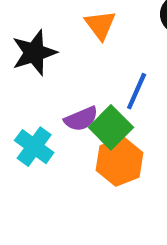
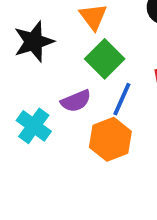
blue line: (137, 91) -> (122, 99), moved
green square: (111, 127) -> (105, 59), moved

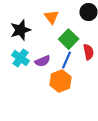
green square: (105, 59) -> (68, 39), moved
cyan cross: (34, 126) -> (20, 58), moved

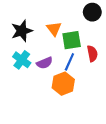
orange triangle: (52, 17) -> (54, 29), moved
green square: (68, 39) -> (72, 40), turned 36

